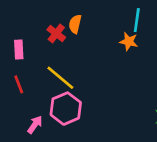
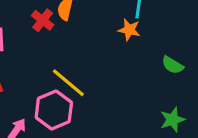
yellow line: (60, 78) -> (68, 83), moved

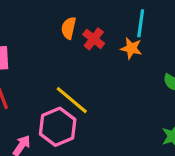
red cross: (43, 20) -> (94, 39), moved

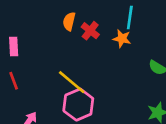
pink hexagon: (58, 127) -> (78, 105), moved

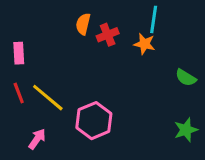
red cross: (90, 31) -> (108, 35), turned 30
yellow line: (72, 82) -> (48, 98), moved

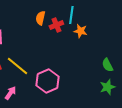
cyan line: (154, 19) -> (71, 15), moved
green semicircle: (186, 78) -> (107, 65), moved, turned 32

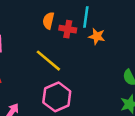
red cross: (56, 25) -> (68, 29), turned 32
yellow line: (17, 66) -> (48, 61), moved

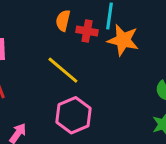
orange star: (97, 36) -> (123, 40), size x1.5

